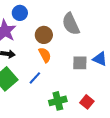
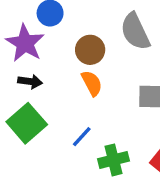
blue line: (35, 78) -> (82, 137), moved

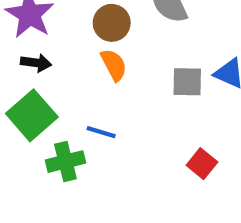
blue line: (82, 137) -> (101, 132), turned 65
green cross: (113, 160) -> (65, 162), moved

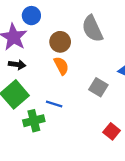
gray square: (187, 82) -> (98, 87), moved, turned 30
red square: (202, 164) -> (112, 131), moved

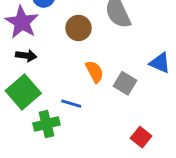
orange semicircle: (61, 66) -> (95, 72), moved

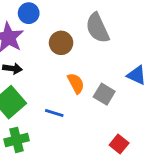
green cross: (47, 124) -> (17, 140), moved

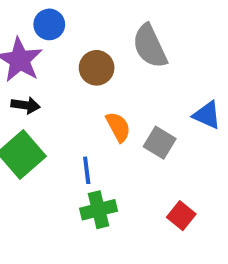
blue line: (54, 113) -> (87, 170), turned 66
green cross: (17, 140) -> (99, 210), moved

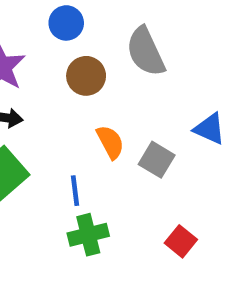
blue circle: (49, 24) -> (66, 23), moved

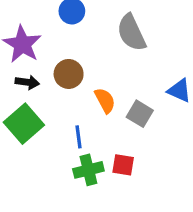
brown circle: (86, 76) -> (69, 74), moved
red square: (181, 241) -> (123, 165), moved, turned -30

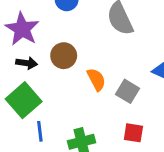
blue line: (79, 137) -> (40, 131), moved
red square: (123, 165) -> (133, 133), moved

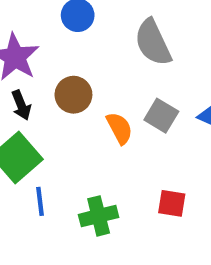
black arrow: (27, 63) -> (21, 105), turned 60
gray square: (127, 91) -> (161, 116), moved

